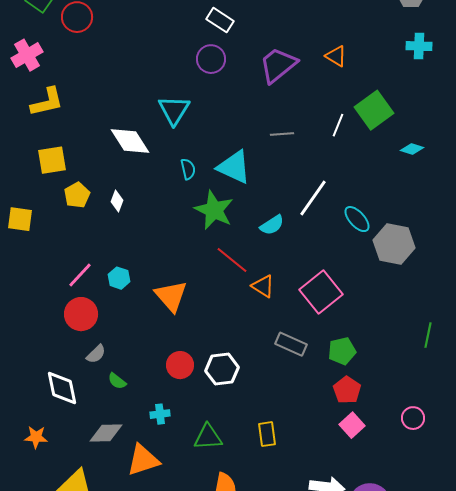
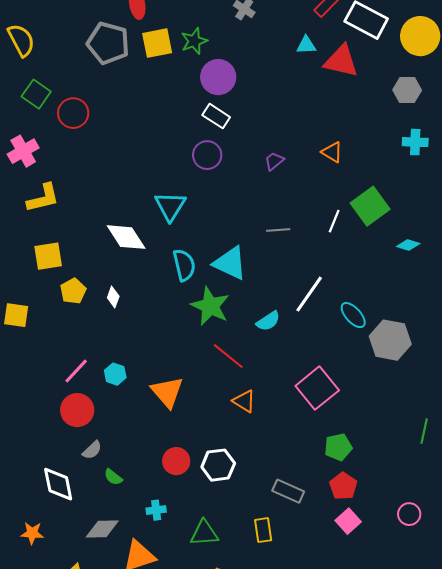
purple trapezoid: (278, 65) -> (274, 161), size x0.5
cyan semicircle: (188, 169) -> (184, 265), size x1.5
orange triangle: (263, 286) -> (244, 401), moved
gray rectangle: (291, 344) -> (288, 491), moved

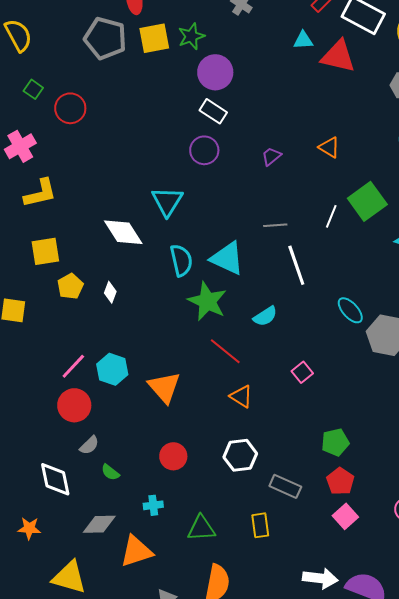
green square: (36, 94) -> (33, 89), size x0.7
white line: (309, 294) -> (296, 265), moved, turned -54
cyan hexagon: (115, 374) -> (112, 369), size x1.4
pink square: (317, 388) -> (302, 372), moved, size x0.5
white hexagon: (218, 465) -> (240, 455), moved

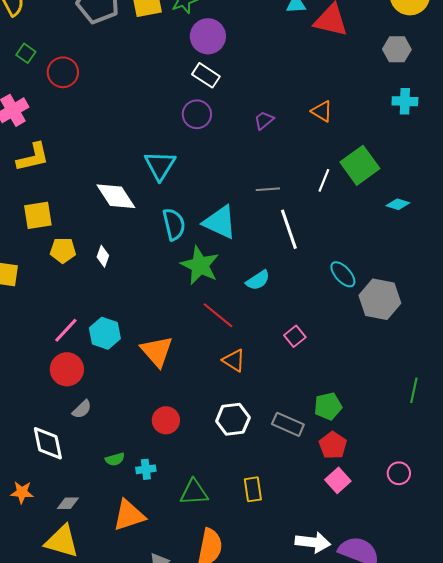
yellow pentagon: (70, 286) -> (63, 250), turned 30
green semicircle: (110, 472) -> (115, 459), moved, turned -54
gray rectangle: (285, 486) -> (288, 424), moved
gray diamond: (99, 524) -> (68, 503), moved, size x0.7

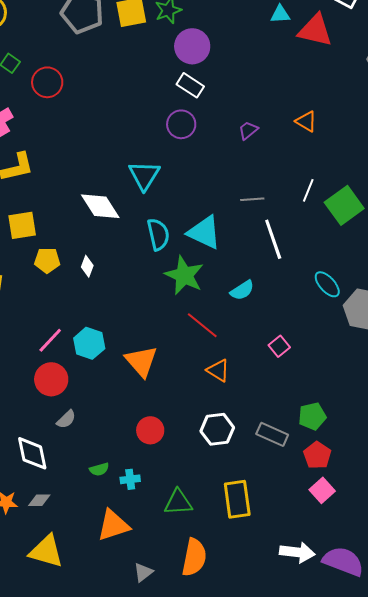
green square: (360, 165) -> (344, 205), moved
yellow rectangle: (253, 489) -> (237, 499), size x1.5
gray diamond: (68, 503) -> (39, 500), moved

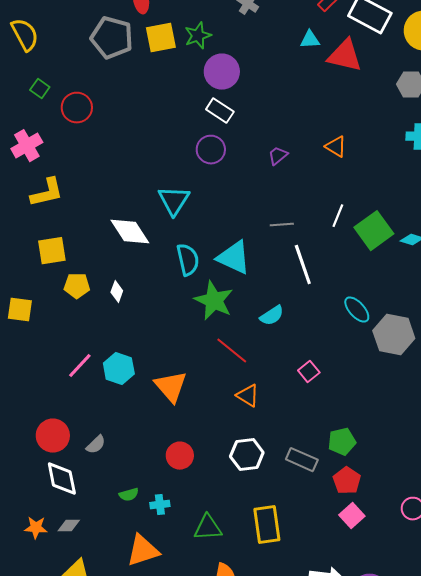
red circle: (51, 379) -> (53, 436), moved

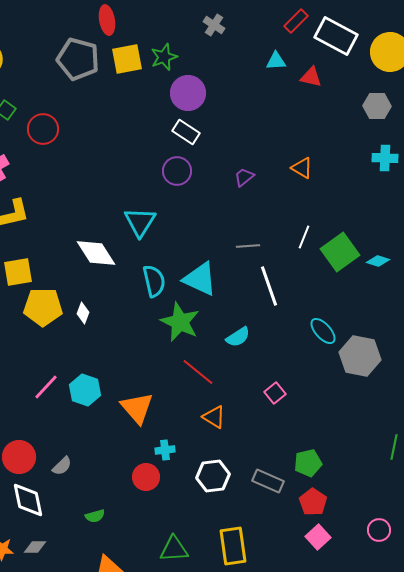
red triangle: (345, 56) -> (311, 77), size x0.6
yellow pentagon: (77, 286) -> (43, 307), size x1.5
cyan cross: (160, 505) -> (165, 450), moved

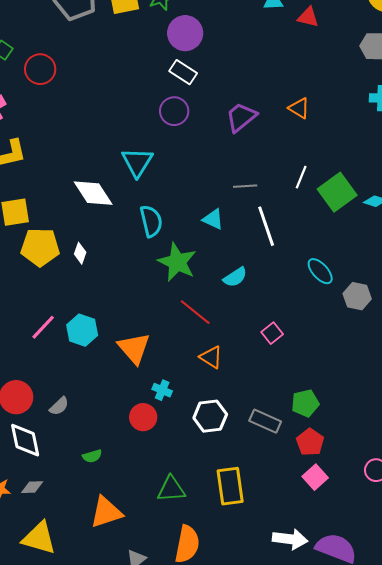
purple trapezoid: (244, 177) -> (241, 117), size x1.6
cyan triangle: (200, 279) -> (213, 219), moved, size x0.6
gray hexagon: (360, 356) -> (357, 296), size x0.7
cyan cross: (165, 450) -> (162, 390), turned 30

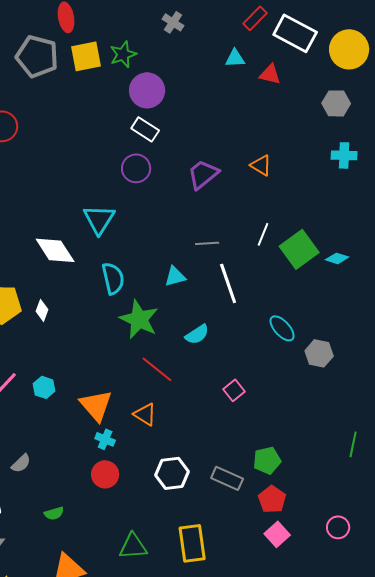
cyan triangle: (213, 219) -> (175, 276), turned -40
cyan hexagon: (82, 330) -> (44, 387), size x0.7
orange triangle: (211, 357) -> (145, 414), moved
cyan cross: (162, 390) -> (105, 439), moved

